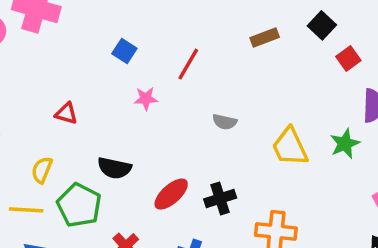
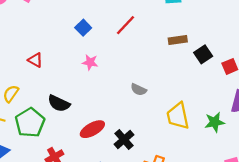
black square: (322, 25) -> (203, 54), moved
red line: (188, 64) -> (126, 25), moved
black cross: (220, 198) -> (124, 139), turned -36

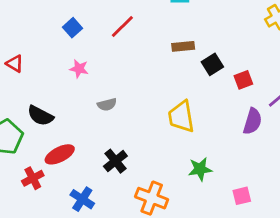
gray semicircle: (139, 90) -> (107, 105), moved, turned -42
yellow trapezoid: (178, 116) -> (181, 117), moved
green star: (215, 122) -> (200, 169), moved
red ellipse: (92, 129) -> (60, 154), moved

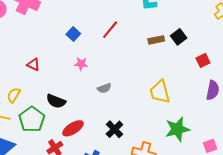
black square: (212, 64) -> (179, 37), moved
green star: (200, 169) -> (177, 129), size x1.4

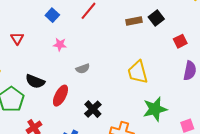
red triangle: (33, 65) -> (17, 38), moved, turned 32
red ellipse: (73, 128) -> (60, 96), moved, turned -30

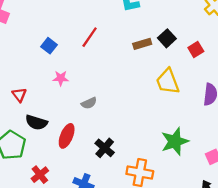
red triangle: (17, 38) -> (19, 95), moved
red square: (180, 41) -> (196, 50), moved
yellow trapezoid: (138, 72) -> (168, 81), moved

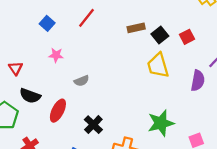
black square: (167, 38) -> (160, 35), moved

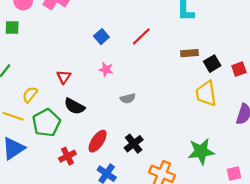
red ellipse: (58, 111) -> (98, 141), moved

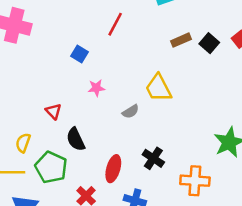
red line: (141, 36) -> (115, 24), moved
yellow trapezoid: (206, 94) -> (158, 88), moved
black semicircle: (74, 106) -> (76, 139), turned 55

